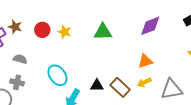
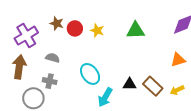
brown star: (15, 27) -> (57, 23), moved
yellow arrow: (144, 82) -> (177, 90), moved

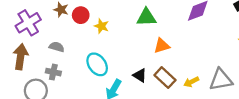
yellow star: (97, 30) -> (102, 26), moved
orange triangle: (178, 60) -> (162, 46), moved
black triangle: (130, 84) -> (140, 75), turned 32

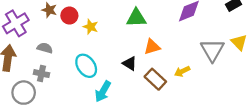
black triangle: (140, 75) -> (130, 64), moved
gray triangle: (221, 80) -> (212, 50), moved, turned -50
yellow arrow: (191, 82) -> (182, 71), moved

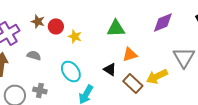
yellow arrow: (182, 71) -> (157, 76), size x1.5
gray cross: (41, 74) -> (40, 90), moved

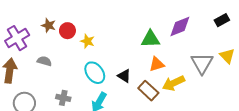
green triangle: (116, 28) -> (150, 39), moved
orange triangle: (130, 54) -> (157, 64), moved
cyan ellipse: (71, 71) -> (95, 73), moved
gray cross: (40, 90) -> (63, 98), moved

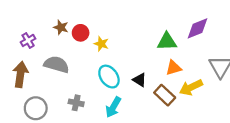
purple cross: (17, 38) -> (28, 40), size x0.6
gray semicircle: (44, 61) -> (56, 65), size x1.6

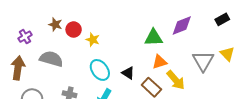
yellow arrow: (191, 87) -> (176, 80), turned -105

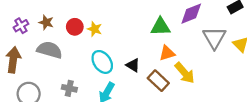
brown star: (55, 24) -> (46, 22), moved
red circle: (74, 30) -> (75, 27), moved
gray triangle: (203, 61) -> (214, 38), moved

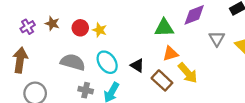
gray triangle: (214, 38) -> (217, 39), size x0.7
gray semicircle: (50, 50) -> (73, 62), moved
gray cross: (69, 88) -> (86, 90), moved

